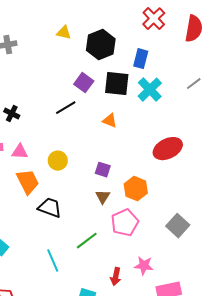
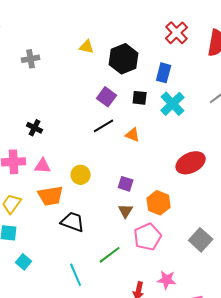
black square: (117, 84) -> (140, 98), size x0.6
black line: (66, 108) -> (104, 126), moved
orange trapezoid: (28, 182) -> (51, 196), turned 108

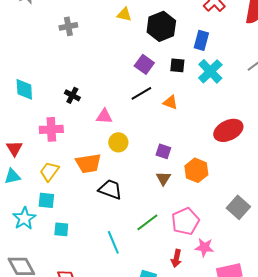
pink triangle: (43, 166) -> (104, 116), moved
pink pentagon: (148, 237) -> (185, 221), moved
cyan square: (24, 262) -> (61, 229), turned -35

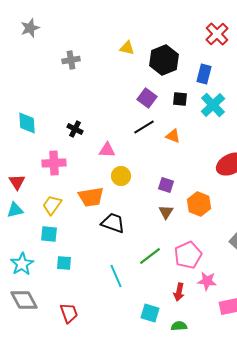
cyan star: (24, 218) -> (22, 264), moved

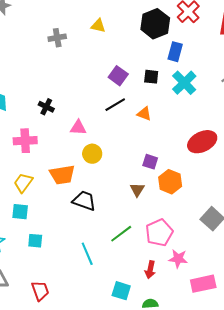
gray cross: (71, 60) -> (57, 38), moved
black hexagon: (164, 60) -> (155, 24), moved
purple square: (166, 185) -> (150, 162), moved

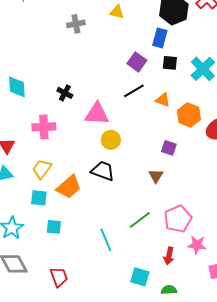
blue rectangle: (175, 52) -> (160, 38), moved
pink triangle: (78, 128) -> (97, 114), size x1.5
orange trapezoid: (62, 175) -> (69, 187), moved, turned -32
orange hexagon: (170, 182) -> (189, 115), moved
black trapezoid: (84, 201) -> (103, 171), moved

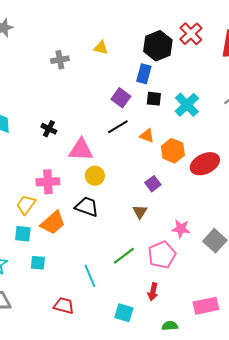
pink cross: (44, 127) -> (48, 182), moved
purple square: (169, 148) -> (153, 184), turned 35
pink star: (197, 245) -> (181, 229), moved
red trapezoid: (59, 277) -> (64, 306), moved, turned -55
green semicircle: (169, 290) -> (170, 326), moved

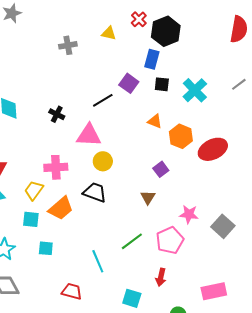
red cross: (191, 34) -> (139, 19), moved, size x0.7
black line: (118, 127) -> (103, 100), moved

